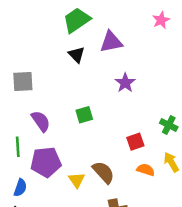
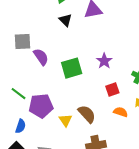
purple star: (125, 83) -> (104, 61), moved
green square: (84, 115) -> (72, 68), size x1.5
purple semicircle: (41, 121) -> (41, 57), moved
green line: (18, 147) -> (18, 94), turned -49

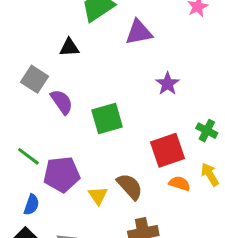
black triangle: (65, 20) -> (69, 47), moved, turned -48
gray square: (23, 42) -> (34, 79), turned 36
purple star: (104, 61) -> (168, 84), moved
red square: (112, 89) -> (168, 150), size x1.6

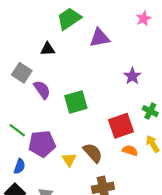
purple star: (168, 84) -> (132, 76), moved

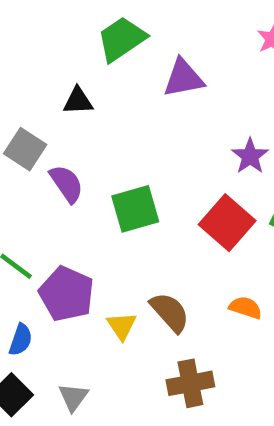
red square: (121, 126) -> (227, 223), moved, turned -30
purple pentagon: (42, 144) -> (66, 294), turned 30

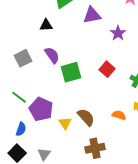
gray square: (25, 149) -> (23, 58), moved, turned 30
purple star: (250, 156) -> (118, 33), moved
purple semicircle: (66, 184) -> (52, 55), moved
red square: (227, 223) -> (107, 69), moved, size x0.7

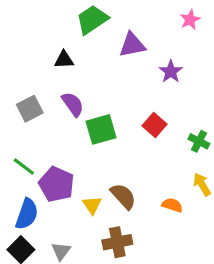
orange semicircle: (119, 115) -> (172, 205), moved
blue semicircle: (21, 129) -> (27, 214), size x1.5
brown cross: (95, 148) -> (117, 242), moved

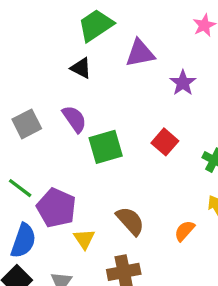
black triangle: (64, 60) -> (81, 68), moved, turned 30
yellow triangle: (92, 205) -> (84, 239), moved
orange semicircle: (172, 205) -> (185, 231), turned -66

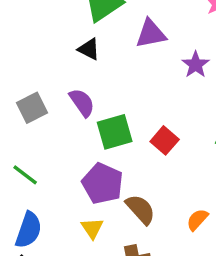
red square: (165, 142) -> (165, 140), moved
purple pentagon: (56, 208) -> (103, 183), moved

